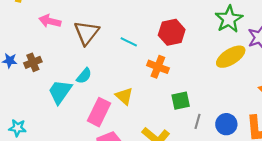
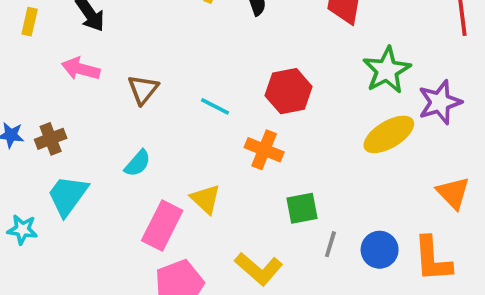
brown triangle: (87, 33) -> (143, 90), size x0.7
cyan trapezoid: (60, 92) -> (68, 195), moved
cyan star: (17, 128) -> (22, 230), moved

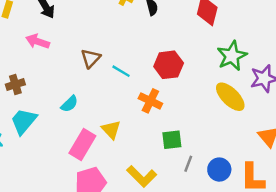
brown triangle: (143, 90) -> (91, 58), moved
yellow ellipse: (389, 134) -> (230, 97), turned 72

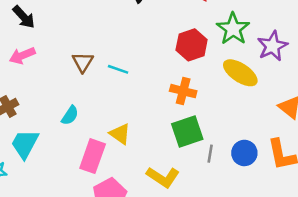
pink arrow: (38, 41) -> (22, 56), turned -30
red hexagon: (169, 65) -> (192, 45), moved
orange cross: (150, 101) -> (183, 91), moved
green square: (172, 140) -> (187, 132), size x1.4

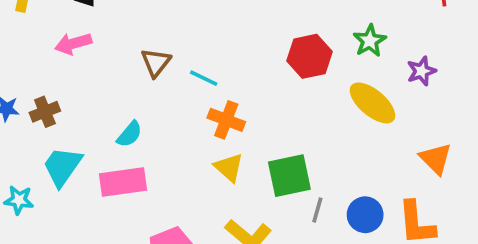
green star: (233, 29) -> (370, 41), size x0.7
purple star: (272, 46) -> (421, 71), size x0.7
orange cross: (183, 91) -> (226, 120), moved
yellow triangle: (120, 134) -> (229, 167), moved
pink rectangle: (93, 156) -> (123, 182), moved, turned 56

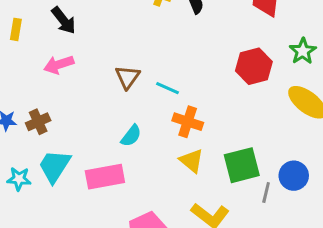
cyan semicircle: (129, 134) -> (131, 136), moved
cyan star: (19, 200) -> (19, 179), moved
blue circle: (365, 215) -> (294, 176), moved

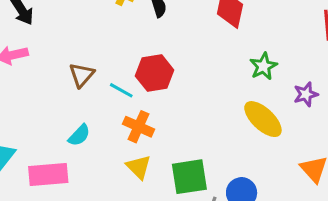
red hexagon: (254, 66) -> (155, 73), moved

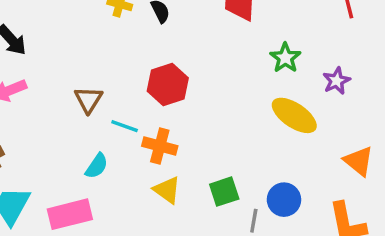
cyan line: (121, 90) -> (125, 126), moved
green square: (189, 177) -> (224, 192), size x0.7

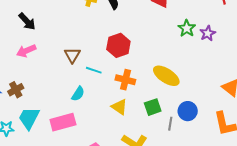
purple star: (337, 81) -> (208, 33), moved
yellow ellipse: (294, 115) -> (166, 76), moved
orange cross: (160, 146) -> (125, 80), moved

